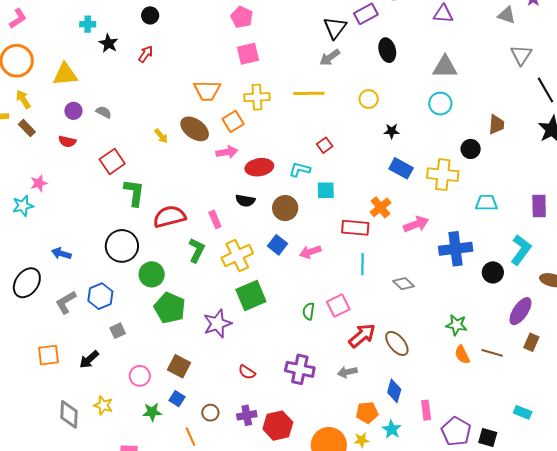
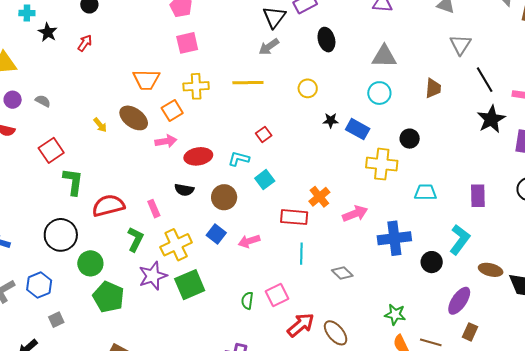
brown trapezoid: (496, 125) -> (433, 88), moved
blue rectangle: (401, 168) -> (358, 129), moved
cyan square: (326, 190) -> (265, 180), turned -36
purple star: (217, 324) -> (153, 276), moved

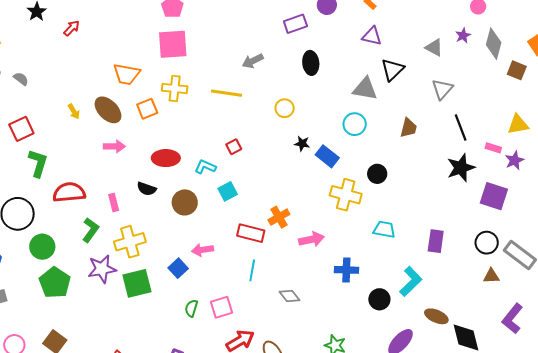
black triangle: (274, 17) -> (392, 70), moved
pink square: (187, 43) -> (173, 44), size x1.4
pink arrow: (166, 141) -> (114, 146), moved
blue square: (216, 234) -> (178, 268), moved
blue cross: (394, 238) -> (346, 270), size x0.7

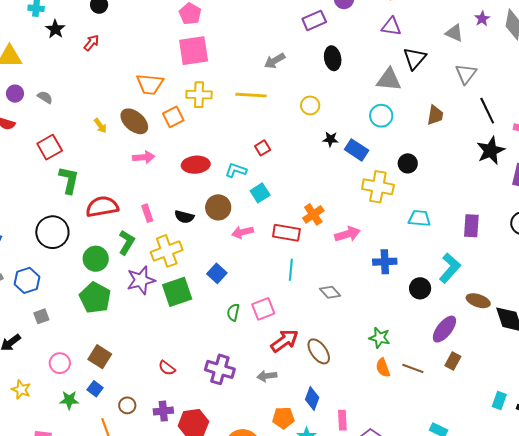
black semicircle: (147, 189) -> (184, 217), moved
green circle: (42, 247) -> (96, 259), moved
pink arrow: (202, 250) -> (242, 232), moved

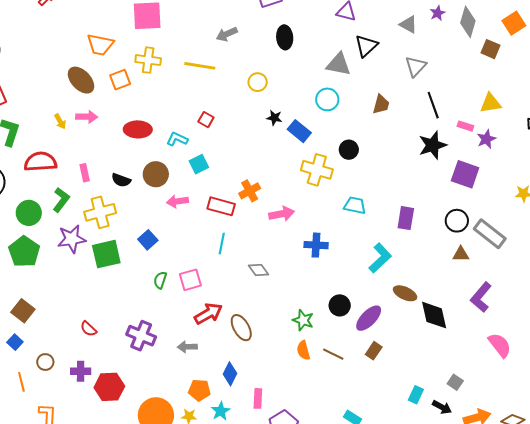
yellow arrow: (100, 126) -> (60, 121), moved
red square: (263, 148) -> (206, 120), turned -35
black circle: (420, 288) -> (340, 305), moved

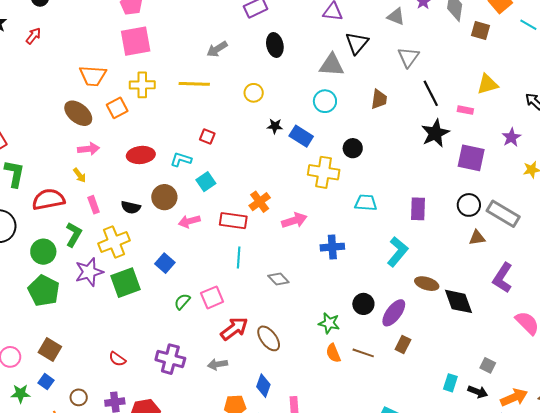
yellow arrow: (60, 121) -> (80, 175), moved
purple star: (486, 139) -> (511, 137), moved
green semicircle: (160, 280) -> (182, 302), turned 30

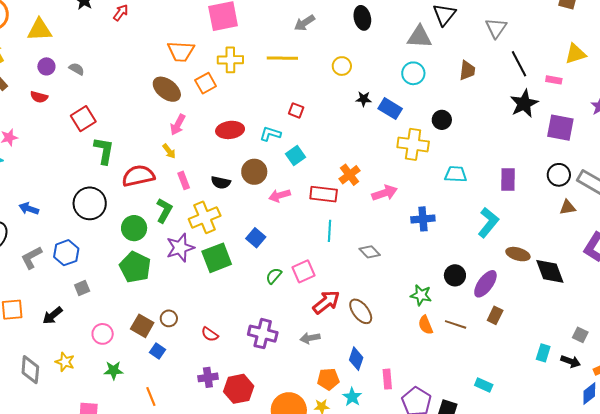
pink arrow: (89, 149) -> (178, 125), turned 125
blue square: (46, 382) -> (158, 351), moved
brown circle: (79, 397) -> (169, 318), moved

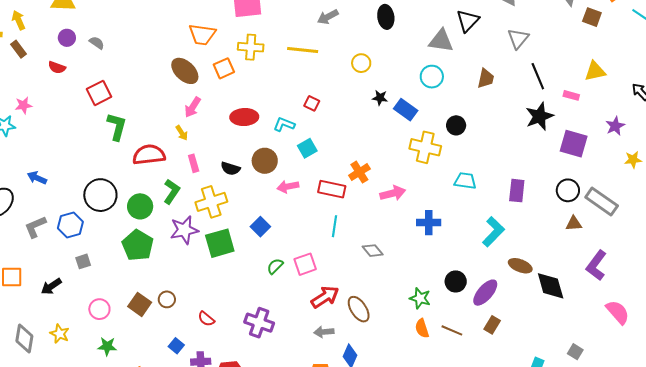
black circle: (90, 203) -> (100, 195), moved
gray arrow: (310, 338) -> (324, 332), moved
blue square: (158, 351) -> (176, 346), moved

